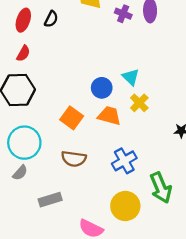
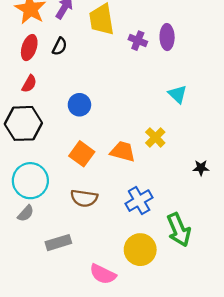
cyan triangle: (131, 77) -> (178, 94), moved
blue circle: (102, 88) -> (79, 105), moved

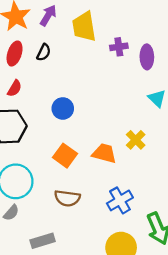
purple ellipse: (167, 37) -> (147, 57), moved
purple cross: (138, 41) -> (119, 47), turned -30

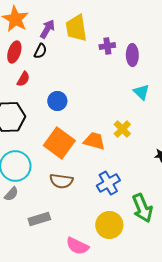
purple arrow: (48, 15) -> (47, 29), moved
red semicircle: (15, 88) -> (23, 79), moved
orange square: (65, 156) -> (59, 143), size x1.4

